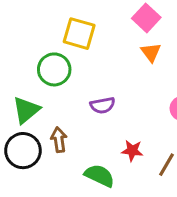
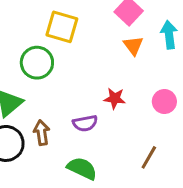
purple semicircle: (103, 105) -> (85, 123), moved
red star: (132, 151) -> (115, 98), moved

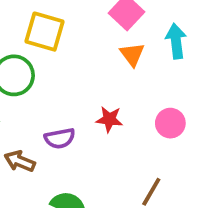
purple semicircle: (85, 123) -> (60, 138), moved
brown arrow: (42, 133) -> (20, 161), turned -60

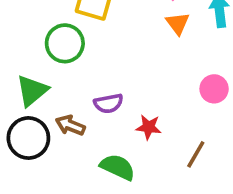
red star: (109, 119) -> (149, 127), moved

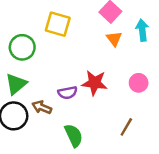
green circle: (65, 43) -> (22, 47), moved
red star: (149, 127) -> (94, 83), moved, size x1.5
green semicircle: (118, 167) -> (74, 135), turned 40

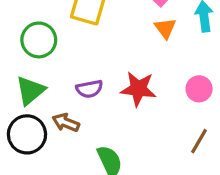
purple semicircle: (68, 93) -> (89, 89), moved
brown line: (126, 127) -> (199, 141), moved

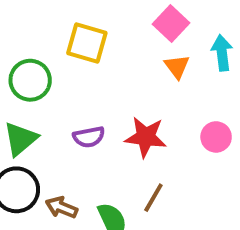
brown arrow: (66, 123) -> (61, 207), moved
brown line: (199, 141) -> (153, 198), moved

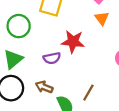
red star: (146, 137) -> (73, 42), moved
brown arrow: (61, 207) -> (44, 87), moved

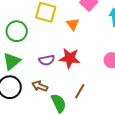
orange triangle: (102, 18) -> (73, 24), moved
red star: (73, 42) -> (70, 58), moved

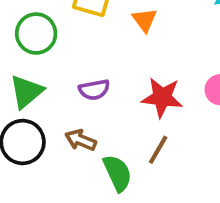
red star: (70, 58) -> (162, 97), moved

